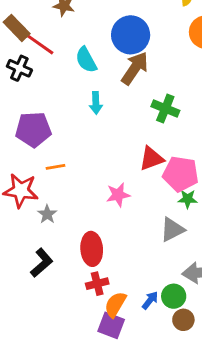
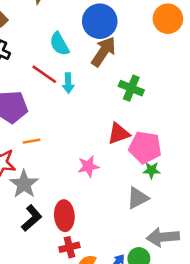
red line: (40, 45) -> (44, 74), moved
gray star: (47, 214) -> (24, 184), size x1.6
black L-shape: (42, 263) -> (32, 218), moved

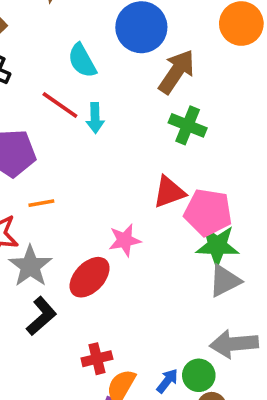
brown arrow: (103, 52) -> (177, 72), moved
green star: (151, 170) -> (217, 246), size x1.6
gray triangle: (138, 198) -> (225, 281), moved
red ellipse: (64, 216) -> (90, 277), moved, turned 48

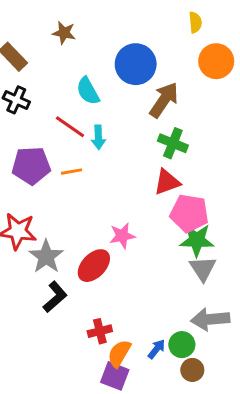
red triangle: (169, 192) -> (167, 182), moved
orange line: (41, 203) -> (71, 172), moved
gray triangle: (225, 281) -> (203, 269), turned -36

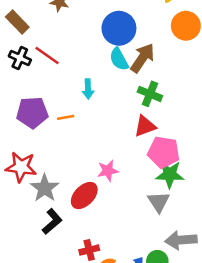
cyan semicircle: (88, 91) -> (119, 59), moved
red line: (70, 127) -> (47, 55), moved
gray triangle: (203, 269) -> (159, 202), moved

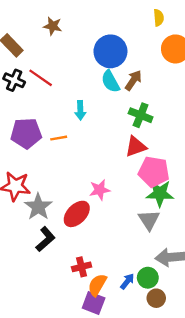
brown arrow: (142, 58) -> (133, 80), size x0.7

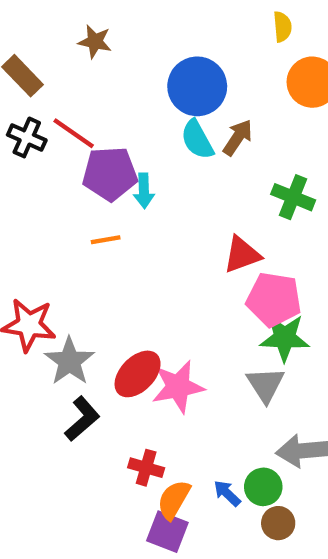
green cross: (141, 115) -> (293, 197), moved
purple pentagon: (26, 133) -> (110, 174), moved
pink star: (100, 190) -> (178, 387), moved, size x1.4
red cross: (82, 267) -> (146, 468), turned 30
blue arrow: (127, 281) -> (227, 493), turned -84

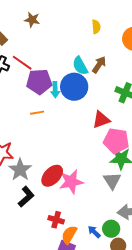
yellow semicircle: (282, 27) -> (96, 27), moved
blue circle: (197, 86) -> (74, 87), moved

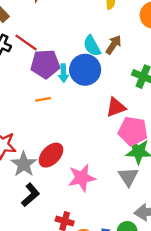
red ellipse: (52, 176) -> (51, 155), moved

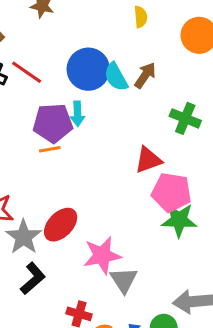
purple pentagon: (45, 64) -> (53, 123), moved
blue circle: (85, 70) -> (88, 69), moved
gray triangle: (128, 177) -> (124, 280), moved

